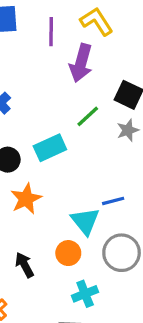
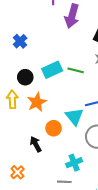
green line: (88, 116) -> (76, 70), moved, turned 56
orange circle: (68, 253) -> (54, 128), moved

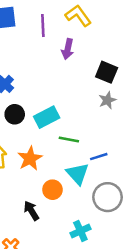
purple arrow: (72, 16) -> (68, 49), size x0.7
green line: (76, 70) -> (69, 140), moved
black circle: (25, 77) -> (15, 114), moved

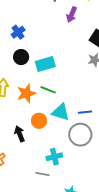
green line: (69, 140) -> (48, 90), moved
blue line: (99, 157) -> (85, 112), moved
cyan triangle: (78, 174) -> (61, 112), turned -42

